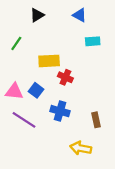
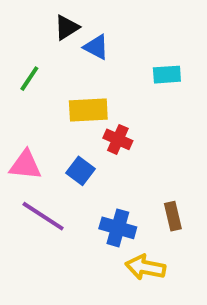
blue triangle: (80, 15) -> (96, 47), moved
blue square: (36, 90) -> (80, 171), moved
blue cross: (60, 111) -> (118, 228), moved

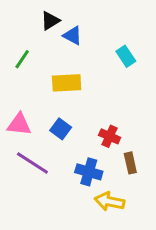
cyan rectangle: (167, 75) -> (126, 56), turned 60
red cross: (118, 139) -> (110, 136), moved

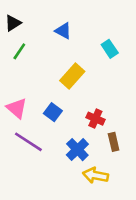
black triangle: (50, 21) -> (13, 23), moved
yellow rectangle: (67, 83) -> (72, 76), moved, turned -45
pink triangle: (19, 124) -> (17, 108), turned 35
blue cross: (89, 172) -> (77, 150), turned 30

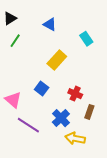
pink triangle: (17, 108) -> (13, 100), moved
purple line: (28, 142) -> (28, 125), moved
brown rectangle: (114, 142) -> (89, 112), turned 32

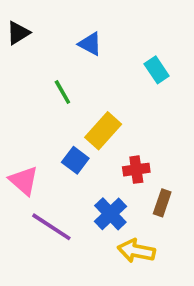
green line: (15, 41) -> (62, 92), moved, turned -64
yellow rectangle: (57, 60) -> (103, 131), moved
red cross: (75, 94) -> (136, 170), turned -32

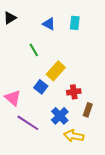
cyan rectangle: (157, 70) -> (75, 23), moved, turned 40

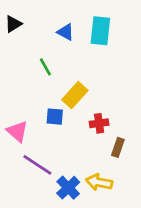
cyan rectangle: (75, 23) -> (100, 31), size x1.5
blue square: (41, 87) -> (55, 117), turned -32
blue cross: (60, 116) -> (68, 188), moved

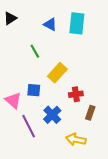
blue square: (55, 117) -> (34, 90), moved
purple line: (37, 165) -> (29, 126), turned 30
blue cross: (68, 188) -> (52, 115), moved

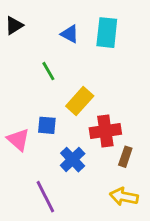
red cross: (76, 94) -> (105, 131), size x1.5
purple line: (29, 126) -> (45, 197), moved
yellow arrow: (76, 139) -> (124, 197), moved

